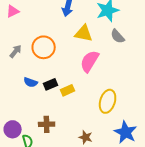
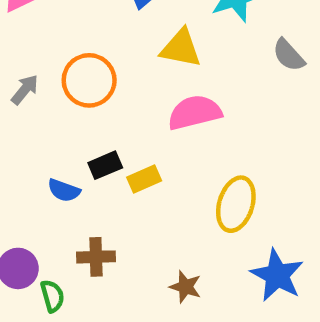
gray semicircle: (118, 36) -> (289, 55), moved
pink semicircle: (90, 61) -> (195, 112), turned 45
blue semicircle: (31, 82) -> (64, 190), moved

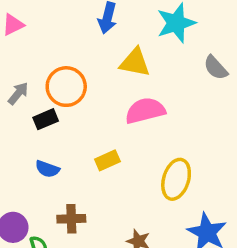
black rectangle: (105, 165) -> (46, 119), moved

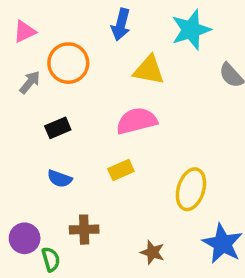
orange circle: (66, 87) -> (68, 63), moved
gray arrow: (18, 93) -> (30, 82), moved
pink semicircle: (145, 111) -> (137, 121), moved

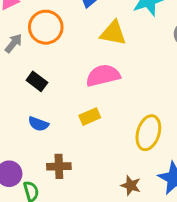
black rectangle: (58, 128) -> (37, 81), turned 60
brown star: (152, 252) -> (131, 185), moved

